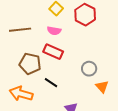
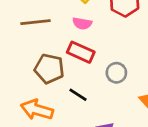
gray circle: (89, 69) -> (116, 73), moved

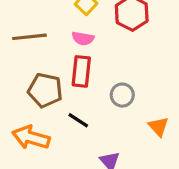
red rectangle: (81, 52) -> (81, 71), turned 72

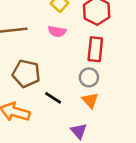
red rectangle: (81, 71) -> (95, 49), moved
orange triangle: (158, 126) -> (90, 100), moved

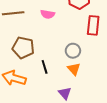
red rectangle: (95, 49) -> (93, 25), moved
black line: (53, 98) -> (45, 67), turned 40

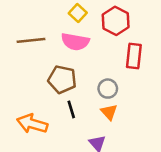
pink semicircle: (48, 14) -> (75, 42), size x1.5
brown pentagon: (23, 48) -> (62, 79), moved

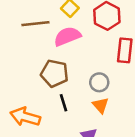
brown line: (31, 40) -> (35, 24), moved
pink semicircle: (75, 42) -> (67, 36), turned 148

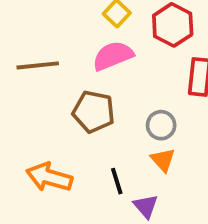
brown line: (35, 24) -> (38, 65), moved
black line: (63, 103) -> (117, 181), moved

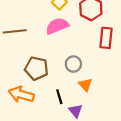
brown pentagon: (94, 112) -> (36, 68), moved
gray circle: (161, 125) -> (73, 64), moved

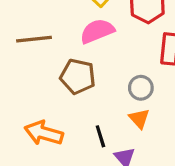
gray circle: (73, 64) -> (141, 88), moved
brown pentagon: (36, 68) -> (78, 76), moved

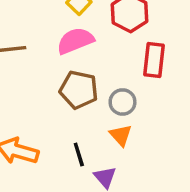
brown pentagon: (78, 76) -> (79, 90), moved

